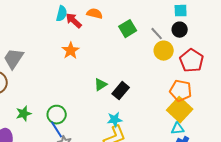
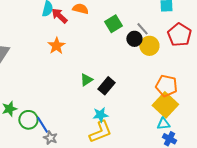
black circle: (180, 30) -> (134, 39), moved
red pentagon: (192, 61) -> (179, 35), moved
green circle: (57, 115) -> (28, 120), moved

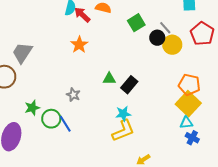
green triangle: (86, 80) -> (109, 79), turned 32
gray star: (50, 138) -> (73, 95), moved

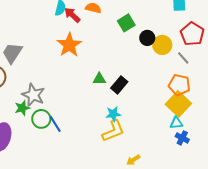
gray line: (165, 28) -> (183, 58), moved
orange star: (79, 45) -> (69, 45), size x1.4
gray star: (73, 95) -> (33, 95), moved, size x1.6

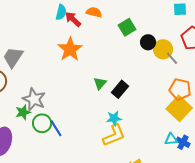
gray line: (183, 58) -> (172, 58), moved
green triangle: (99, 79) -> (100, 83), turned -48
cyan triangle: (176, 123) -> (171, 139), moved

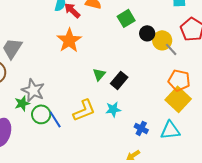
yellow L-shape: (114, 135) -> (84, 110), moved
cyan triangle: (171, 139) -> (170, 130), size x1.5
blue cross: (183, 142) -> (141, 128), moved

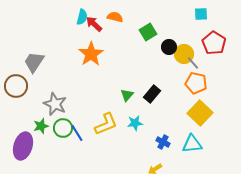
green triangle: (99, 74) -> (127, 95), moved
black rectangle: (119, 80) -> (152, 94), moved
orange pentagon: (179, 80) -> (196, 83), moved
green star: (22, 103) -> (41, 126), moved

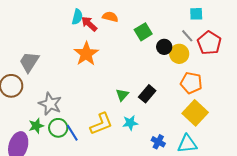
gray line: (193, 63) -> (187, 36), moved

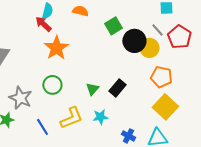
red arrow: (89, 24) -> (43, 24), moved
black circle: (164, 47) -> (134, 41), size x1.5
green circle: (58, 128) -> (52, 85), moved

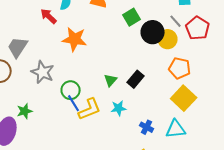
red arrow: (43, 24) -> (49, 16), moved
orange star: (56, 48) -> (75, 39), turned -30
green circle: (52, 85) -> (71, 90), moved
gray star: (20, 98) -> (43, 72), moved
blue line: (42, 127) -> (74, 103), moved

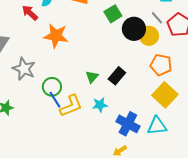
blue cross: (147, 127) -> (128, 124), size x1.6

